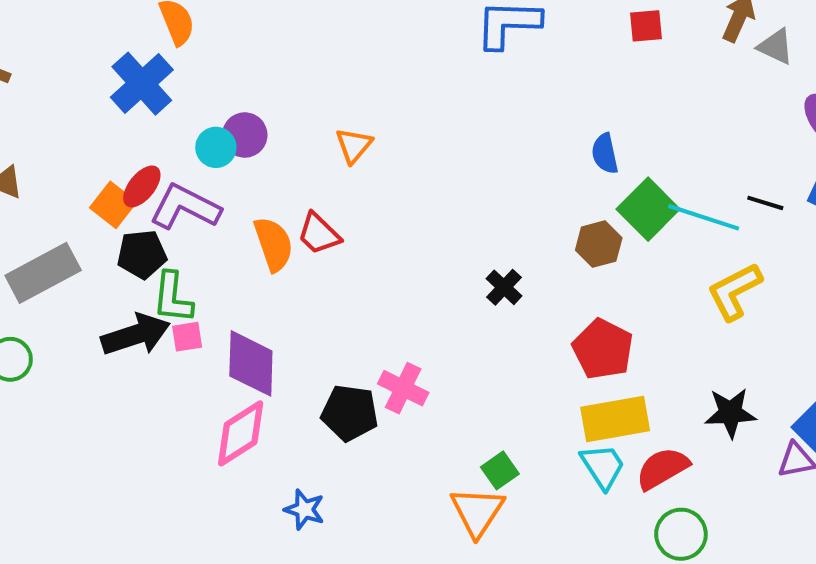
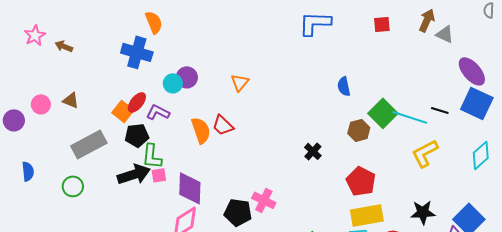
blue cross: (142, 84) -> (137, 52), turned -32
blue semicircle: (605, 154) -> (344, 86), moved
purple L-shape: (185, 207) -> (158, 112), size x0.7

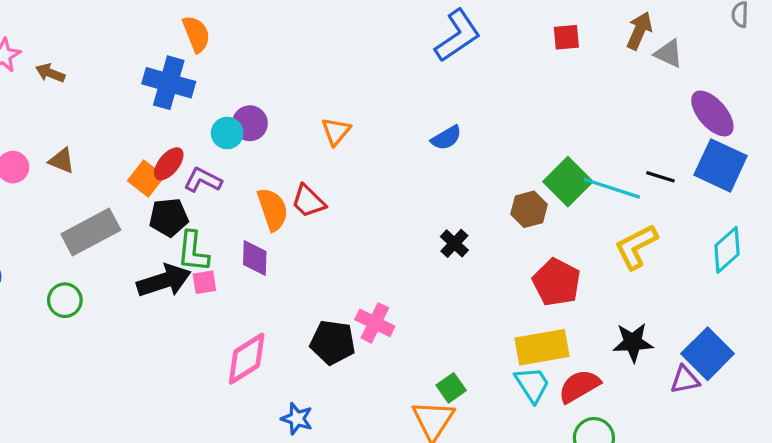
blue L-shape: (315, 23) -> (458, 36), turned 144
blue semicircle: (344, 86) -> (446, 138), moved, turned -108
red pentagon: (361, 181) -> (557, 282), moved
purple diamond: (190, 188) -> (255, 258), moved, size x0.7

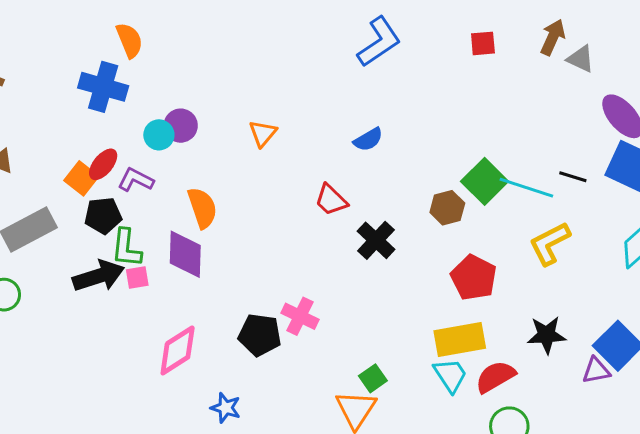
red trapezoid: (308, 201) -> (331, 200), moved
black cross: (454, 243) -> (376, 240), size x1.4
purple diamond: (255, 258) -> (185, 254), size x1.4

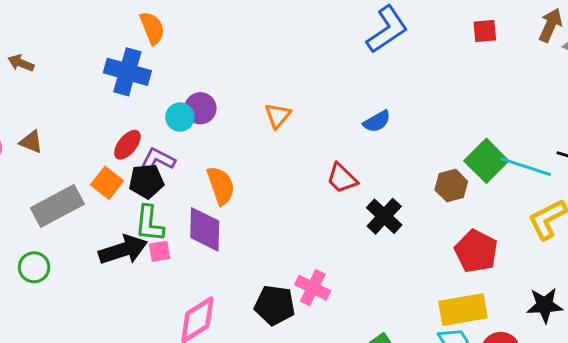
orange square: (81, 178) -> (107, 183), moved
black pentagon: (103, 216) -> (146, 181), moved

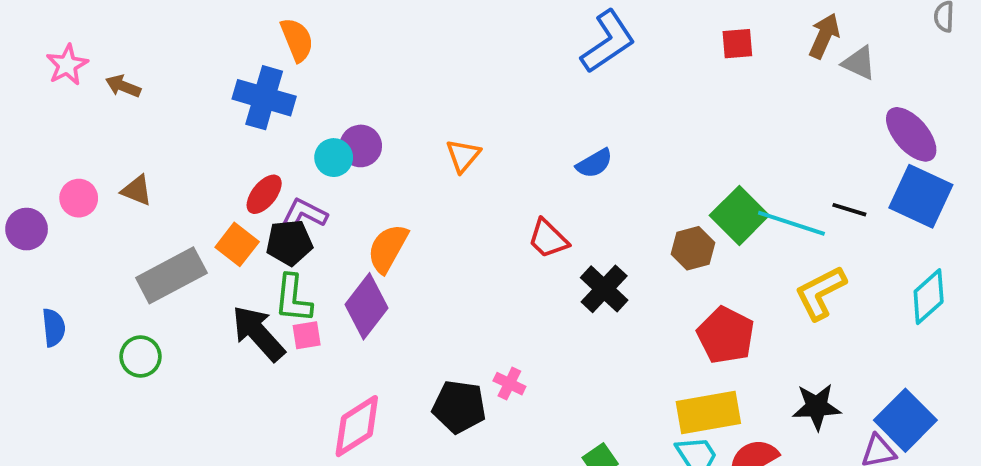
orange semicircle: (221, 186) -> (388, 248), turned -132
purple diamond: (205, 229) -> (366, 306), turned 36
black arrow: (123, 250) -> (258, 333), turned -114
pink cross: (313, 288) -> (509, 384), size x0.7

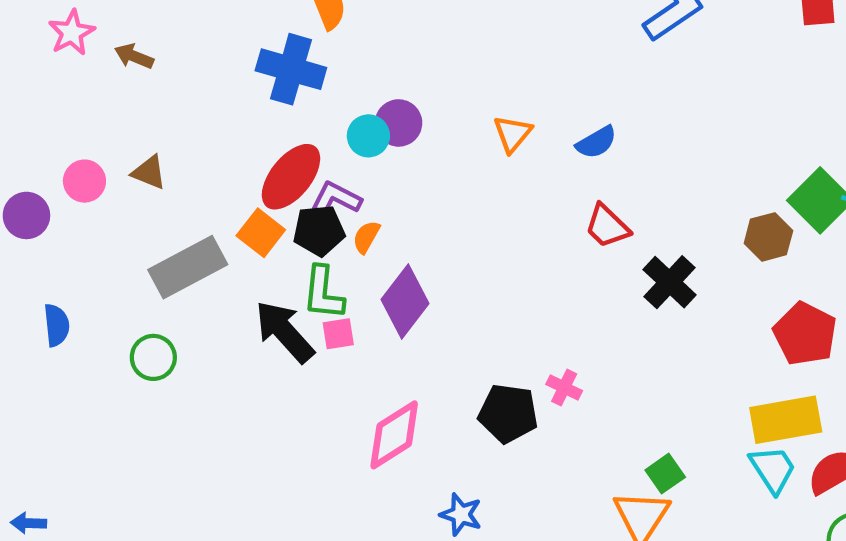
blue semicircle: (594, 163) -> (596, 142), moved
red ellipse: (264, 194) -> (291, 177), size x1.5
orange semicircle: (388, 248) -> (366, 237), moved, size x0.6

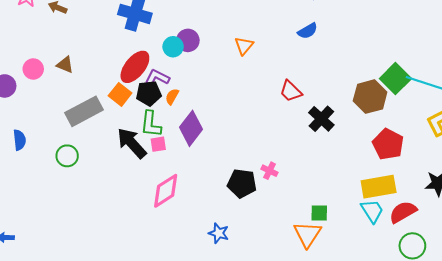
blue semicircle: (596, 142) -> (308, 31), moved
brown hexagon: (768, 237) -> (370, 97), size x1.4
pink diamond: (394, 435) -> (166, 191), moved
green square: (665, 474) -> (319, 213), turned 36

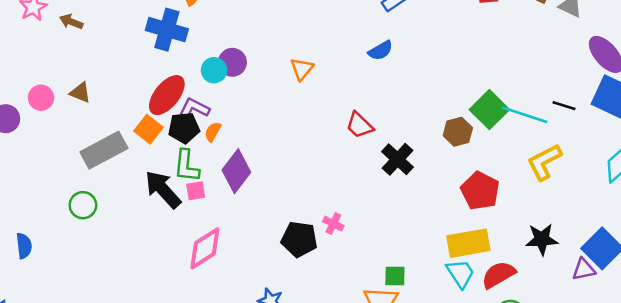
brown hexagon: (370, 97) -> (458, 132), size x0.7
blue semicircle: (19, 140) -> (24, 246), moved

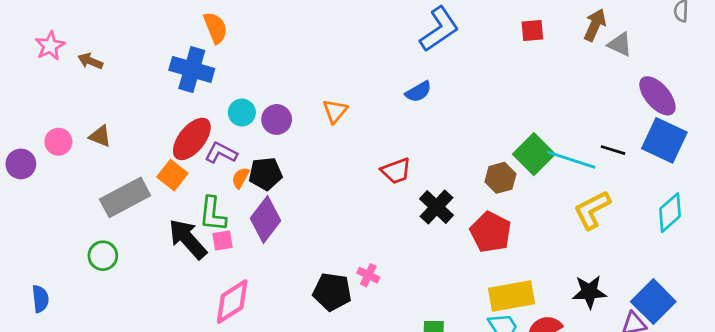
purple circle: (232, 62) -> (277, 119), moved
red trapezoid: (360, 125) -> (396, 171), turned -64
black pentagon: (184, 128) -> (265, 174), moved
red pentagon: (480, 191) -> (491, 232), moved

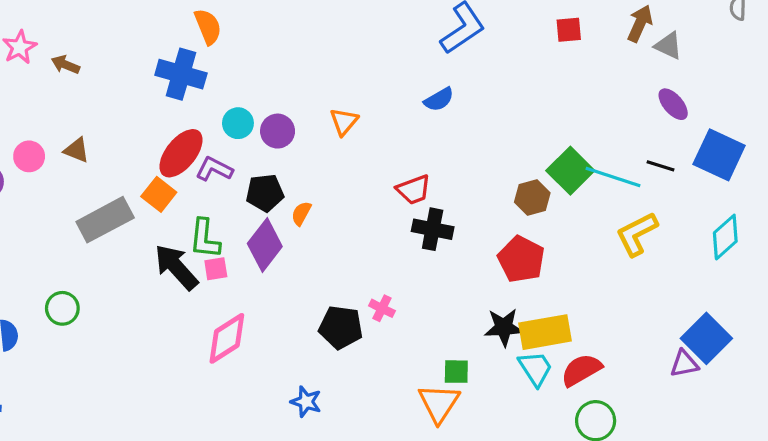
purple ellipse: (657, 96) -> (673, 104), moved, size x0.7
orange semicircle: (240, 178) -> (301, 213), moved
black cross: (436, 207) -> (433, 229), moved, turned -32
green circle: (103, 256) -> (62, 308), moved
black star: (589, 292) -> (504, 327), moved

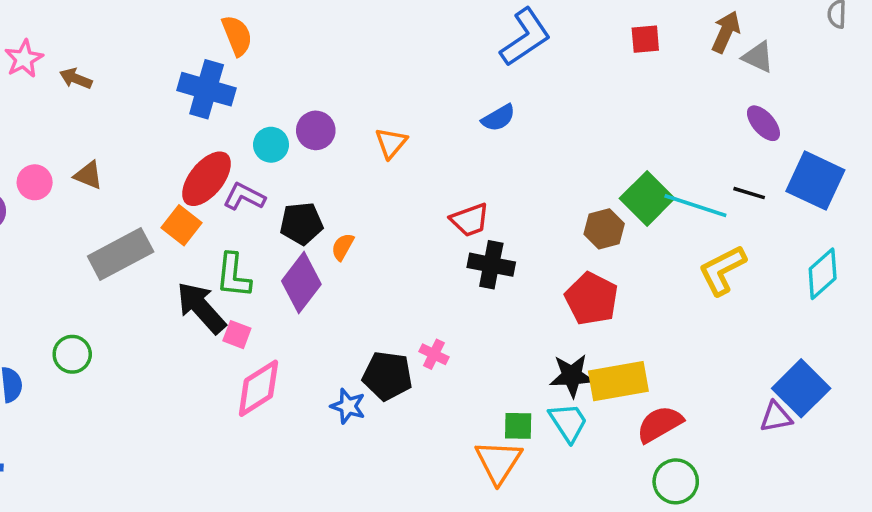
purple circle: (278, 131) -> (316, 130), moved
pink square: (216, 269) -> (237, 335), moved, turned 30
cyan trapezoid: (535, 368) -> (568, 422), moved
blue star: (306, 402) -> (348, 406), moved

